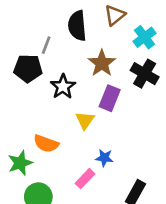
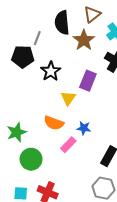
brown star: (102, 63) -> (84, 40), moved
orange semicircle: (46, 144) -> (54, 123), moved

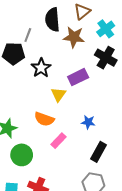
brown star: (84, 40) -> (74, 37), turned -30
purple rectangle: (88, 81) -> (78, 77), turned 42
blue star: (84, 128) -> (88, 122), moved

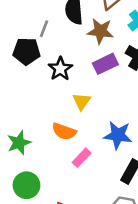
purple rectangle: (78, 77) -> (105, 64), moved
blue star: (88, 122) -> (118, 135), size x1.6
green circle: (22, 155) -> (26, 185), moved

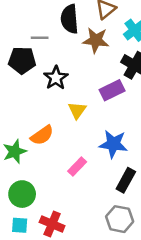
gray line: (44, 29) -> (40, 38), turned 70
purple rectangle: (105, 64) -> (112, 90), moved
orange semicircle: (64, 131) -> (42, 135), moved, turned -55

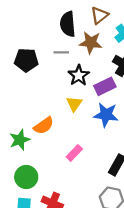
gray line: (40, 38) -> (61, 52), moved
black star: (56, 78) -> (79, 75), moved
blue star: (113, 144) -> (106, 115), moved

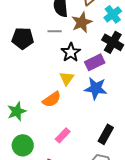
brown star: (91, 43) -> (82, 22), turned -30
orange semicircle: (44, 126) -> (52, 99), moved
pink rectangle: (74, 153) -> (63, 135), moved

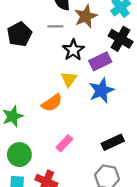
black pentagon: (23, 38) -> (19, 34), turned -30
blue star: (96, 88) -> (101, 90), turned -30
black rectangle: (106, 134) -> (113, 142), turned 36

